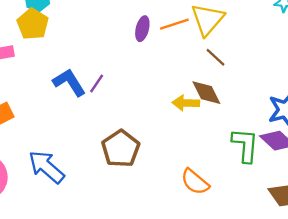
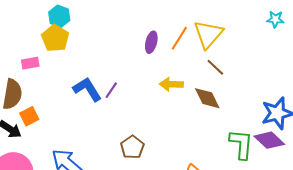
orange line: (174, 24) -> (179, 38), turned -40
yellow arrow: (186, 103) -> (171, 84), moved
brown pentagon: (121, 149) -> (132, 147), size x0.7

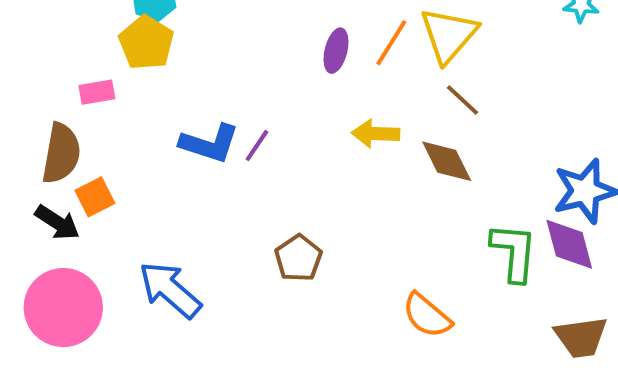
blue L-shape: (87, 89) -> (210, 144), turned 140
purple diamond: (269, 140) -> (569, 244), turned 32

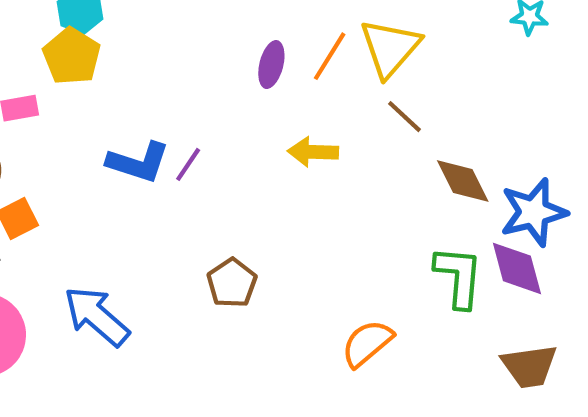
brown diamond: (447, 161) -> (463, 181), moved
orange semicircle: (427, 315) -> (367, 343), turned 100

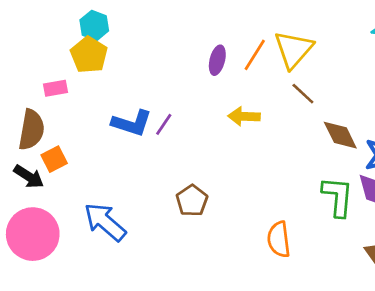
orange semicircle: (367, 343) -> (279, 239), turned -57

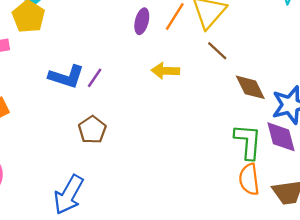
brown pentagon: (192, 201) -> (92, 130), moved
blue arrow: (105, 222) -> (69, 195), moved, turned -102
orange semicircle: (279, 239) -> (249, 179), moved

